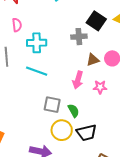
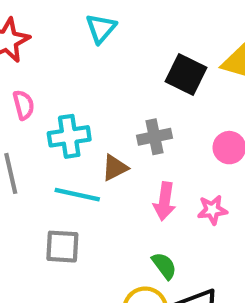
gray cross: (79, 37) -> (154, 137), moved
brown triangle: (93, 60) -> (115, 168), moved
gray square: (52, 105) -> (62, 247), moved

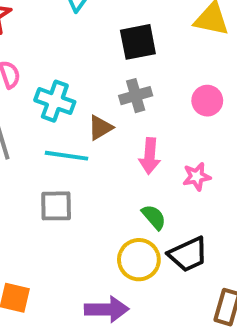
black square: (186, 75) -> (138, 42), moved, turned -33
cyan cross: (69, 136) -> (55, 101), turned 33
pink star: (212, 210) -> (197, 177), moved

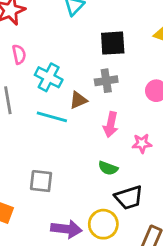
gray square: (56, 206) -> (41, 181), moved
green semicircle: (154, 217) -> (108, 168), turned 144
yellow circle: (139, 260) -> (103, 224), moved

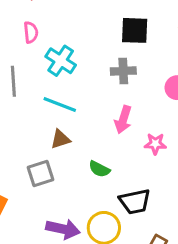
brown triangle: (78, 100) -> (60, 139), moved
green semicircle: (108, 168) -> (99, 169), moved
gray square: (41, 181) -> (41, 174), turned -30

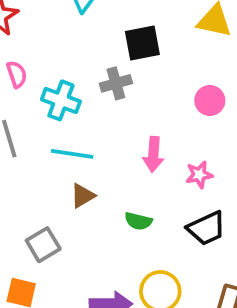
gray cross: (123, 71) -> (116, 83), moved
gray square: (41, 174) -> (43, 245), moved
black trapezoid: (135, 202) -> (206, 228), moved

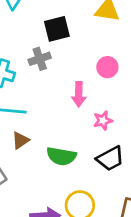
pink arrow: (153, 154) -> (79, 94), moved
green semicircle: (138, 221) -> (61, 156), size x1.5

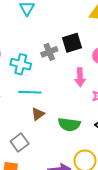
black square: (57, 29) -> (72, 43), moved

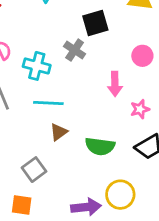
black square: (72, 43) -> (95, 23), moved
gray cross: (49, 52) -> (75, 50), turned -35

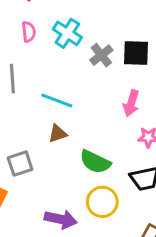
black square: (95, 23) -> (136, 53), moved
cyan cross: (37, 66) -> (67, 33), moved
yellow circle: (120, 195) -> (102, 202), moved

